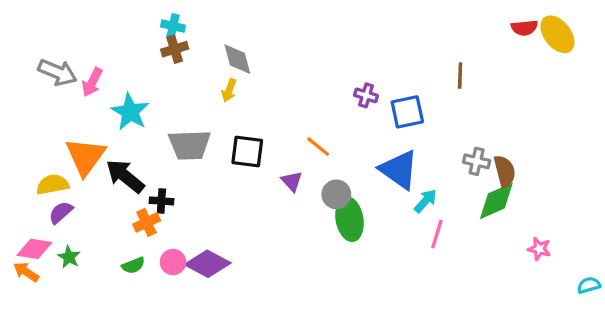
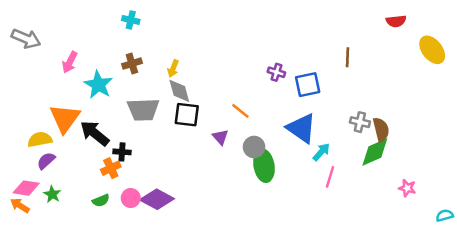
yellow ellipse: (557, 34) -> (432, 50), moved
brown cross: (175, 49) -> (132, 64), moved
gray diamond: (237, 59) -> (179, 91), moved
gray arrow: (57, 72) -> (26, 39), moved

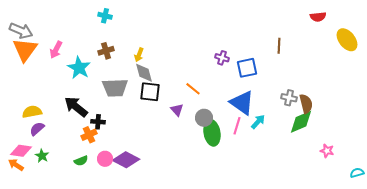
orange triangle: (65, 118) -> (25, 50), moved
pink line: (330, 177) -> (237, 126), moved

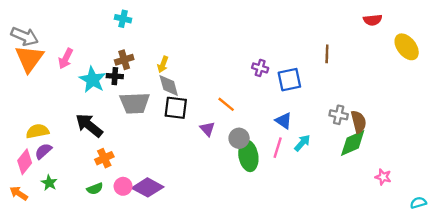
blue triangle: (242, 103) -> (284, 121), size x0.6
black cross: (98, 122) -> (115, 76), moved
pink diamond: (21, 151) -> (25, 162), moved, turned -60

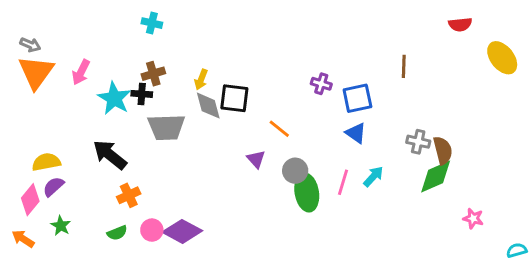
gray arrow: (25, 36) -> (30, 45), size x0.6
black square: (176, 108) -> (234, 98), moved
blue triangle: (284, 121) -> (356, 133), moved

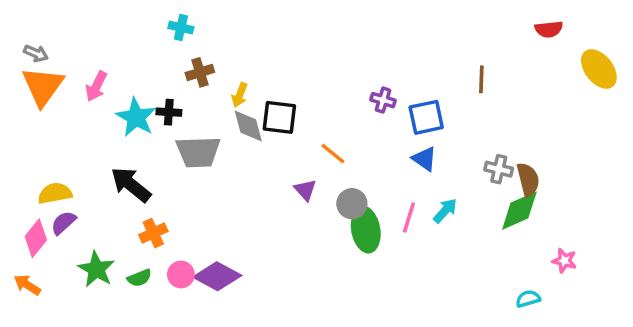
brown cross: (153, 74) -> (200, 72), moved
green star: (61, 226) -> (96, 269), moved, size x1.5
cyan semicircle: (517, 250) -> (528, 299), moved

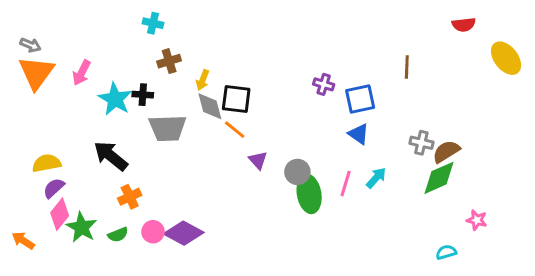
orange line: (333, 154) -> (235, 130), moved
brown semicircle: (528, 179) -> (446, 152), turned -108
pink diamond: (36, 238) -> (60, 214), moved

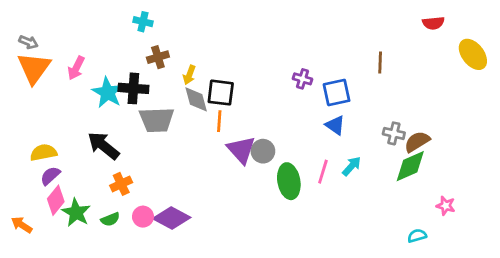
black cross: (143, 95) -> (133, 88), size x1.5
orange line: (235, 130) -> (219, 121), turned 55
purple triangle: (258, 160) -> (241, 150), size x1.6
gray circle: (297, 172) -> (263, 151), moved

